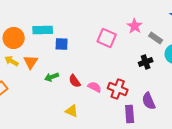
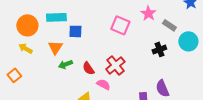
orange triangle: (31, 62) -> (55, 47), moved
pink semicircle: (95, 87) -> (103, 84), moved
red cross: (118, 89) -> (115, 65), moved, turned 30

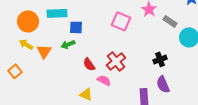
orange triangle: (55, 47) -> (44, 51), moved
black cross: (159, 49) -> (160, 59), moved
green arrow: (65, 64) -> (68, 44), moved

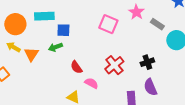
red cross: (116, 61) -> (114, 65), moved

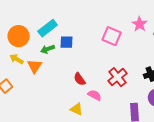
cyan rectangle: (44, 16) -> (48, 28), turned -36
green arrow: (55, 47) -> (48, 49), moved

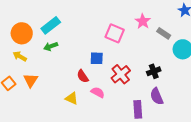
blue square: (67, 42) -> (97, 58), moved
orange triangle: (35, 66) -> (31, 80), moved
yellow triangle: (77, 109) -> (72, 98), moved

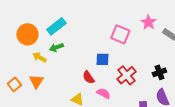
yellow arrow: (20, 56) -> (39, 57), moved

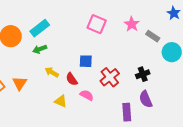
pink square: (120, 34) -> (97, 24), moved
yellow arrow: (39, 57) -> (52, 72), moved

